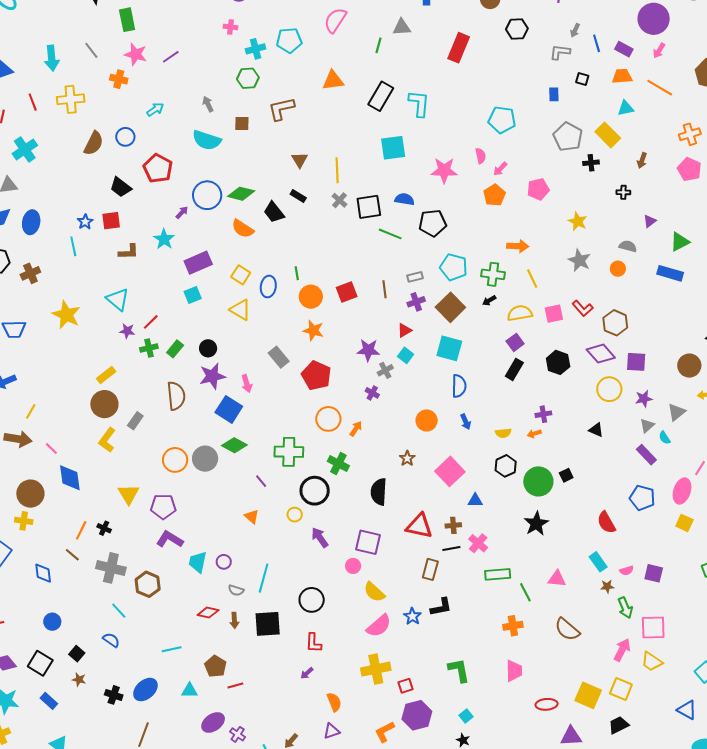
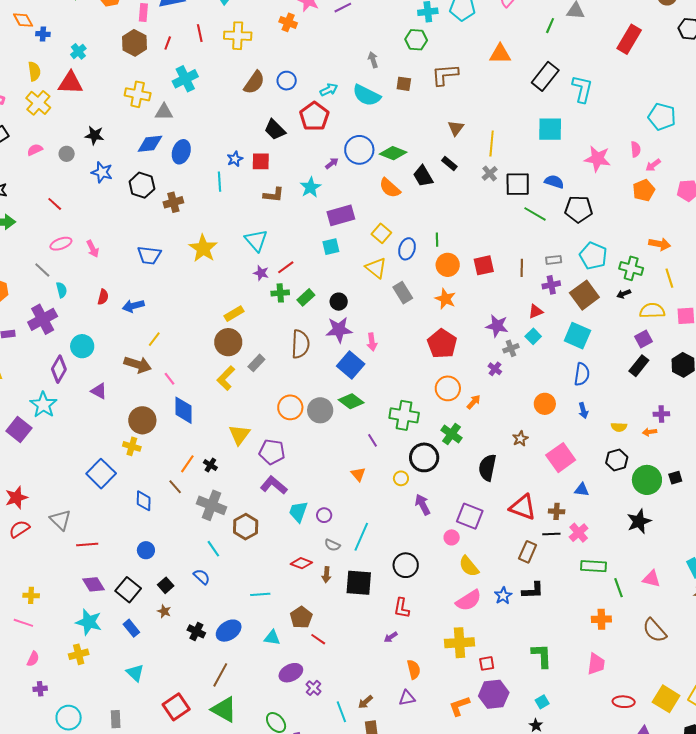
cyan arrow: (155, 109) -> (329, 90), moved
gray rectangle: (279, 357) -> (403, 293), moved
red line: (235, 685) -> (318, 639), turned 42

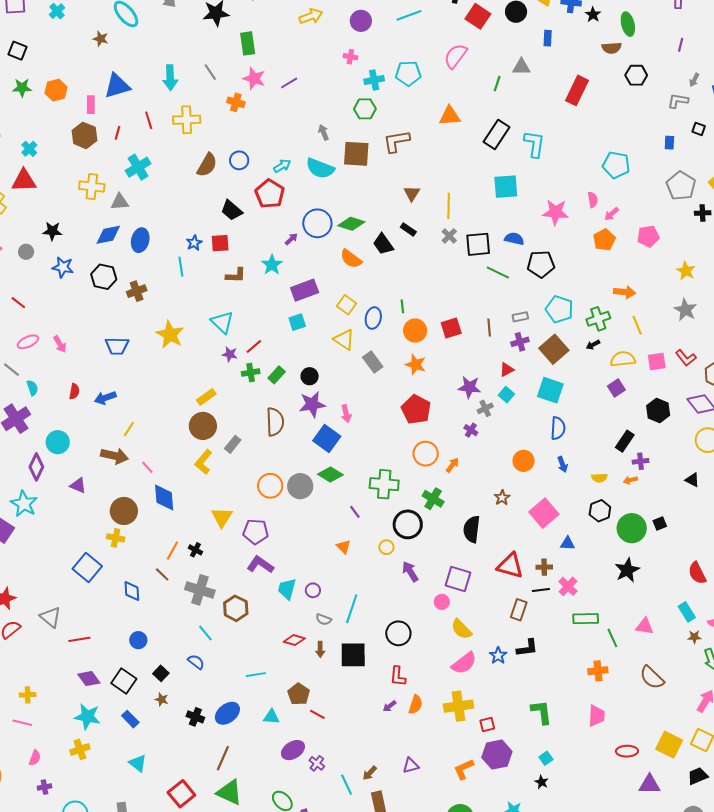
brown square: (404, 84) -> (356, 154), size x1.8
green cross: (631, 268) -> (598, 319), turned -30
black rectangle: (639, 366) -> (625, 441), moved
orange semicircle: (414, 669) -> (416, 705), moved, turned 36

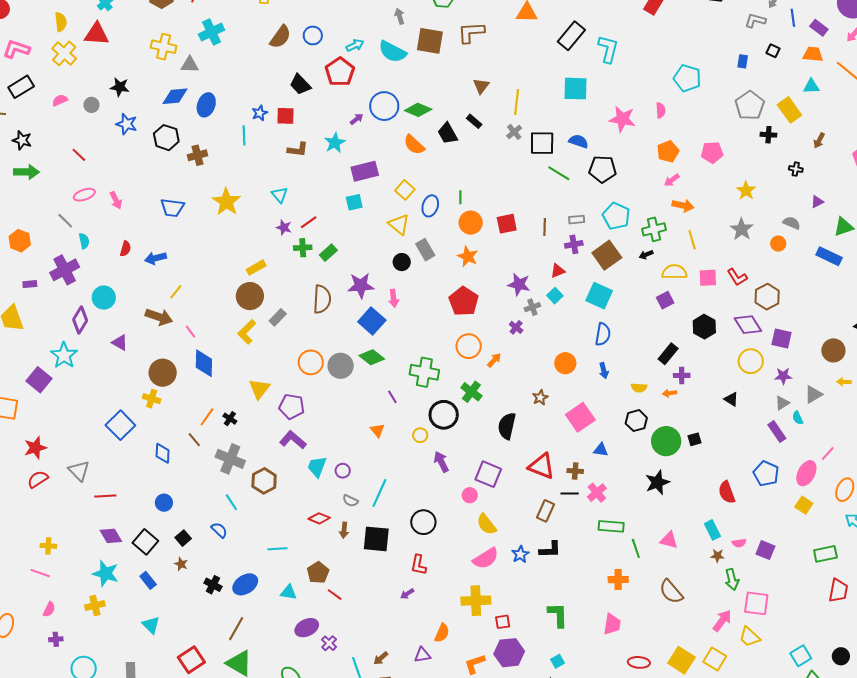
pink arrow: (612, 214) -> (672, 180), moved
cyan triangle: (222, 322) -> (280, 195), size x0.7
black circle: (310, 376) -> (402, 262), moved
orange semicircle: (416, 705) -> (442, 633), moved

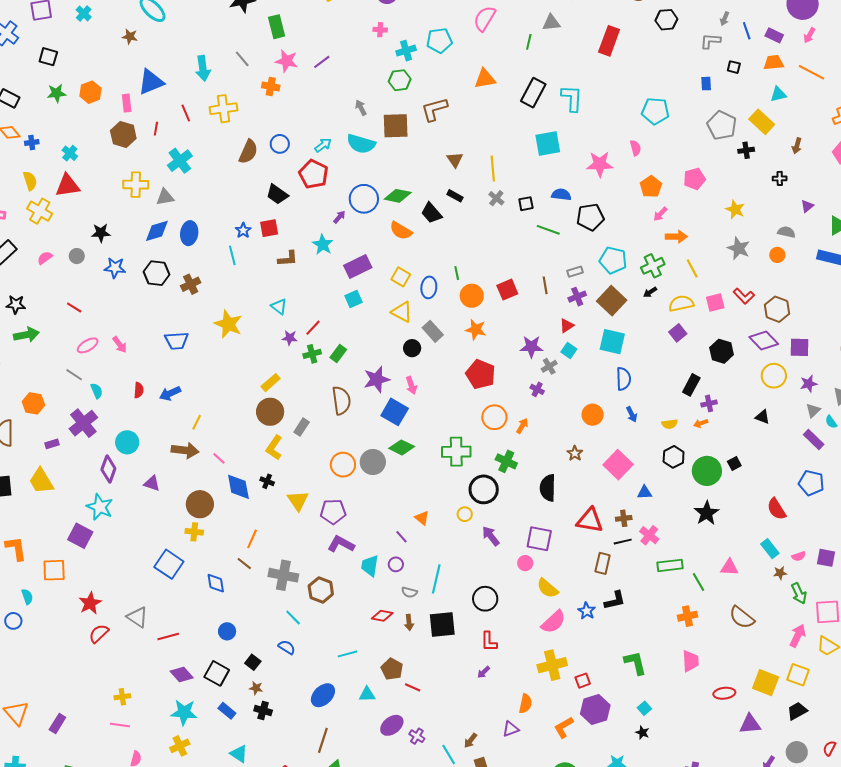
black square: (542, 143) -> (526, 204), size x0.6
purple line: (392, 397) -> (401, 537), moved
black cross: (230, 419) -> (267, 481), moved
black cross: (213, 585) -> (263, 711), moved

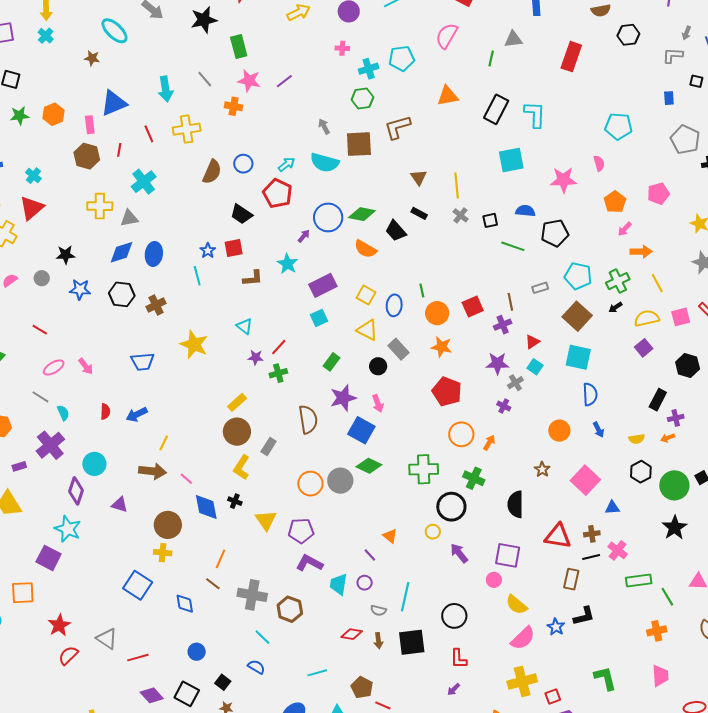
red triangle: (68, 186) -> (32, 208), turned -32
purple cross: (577, 297) -> (503, 325), moved
green rectangle: (338, 354) -> (331, 362), moved

